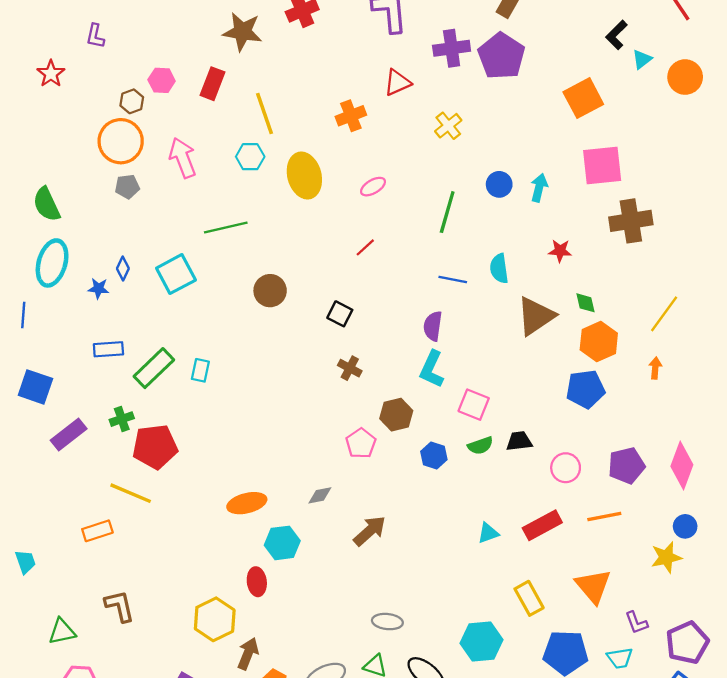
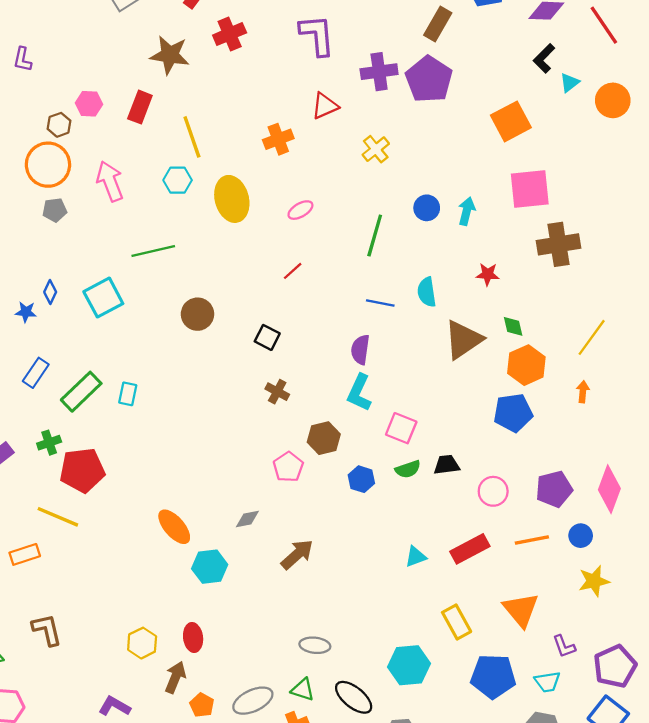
blue rectangle: (108, 349) -> (36, 373), turned -52
orange ellipse: (247, 503) -> (174, 527), turned 63
blue circle: (685, 526) -> (581, 536), moved
red ellipse: (257, 582) -> (193, 637), moved
yellow hexagon: (215, 619) -> (142, 643), size x0.7

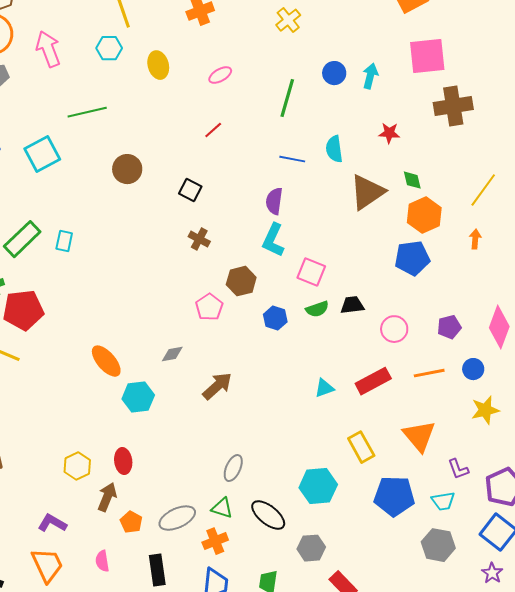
yellow ellipse: (232, 199) -> (158, 65), size x0.7
purple pentagon: (554, 489) -> (449, 327), size x0.7
gray ellipse: (315, 645) -> (233, 468), turned -72

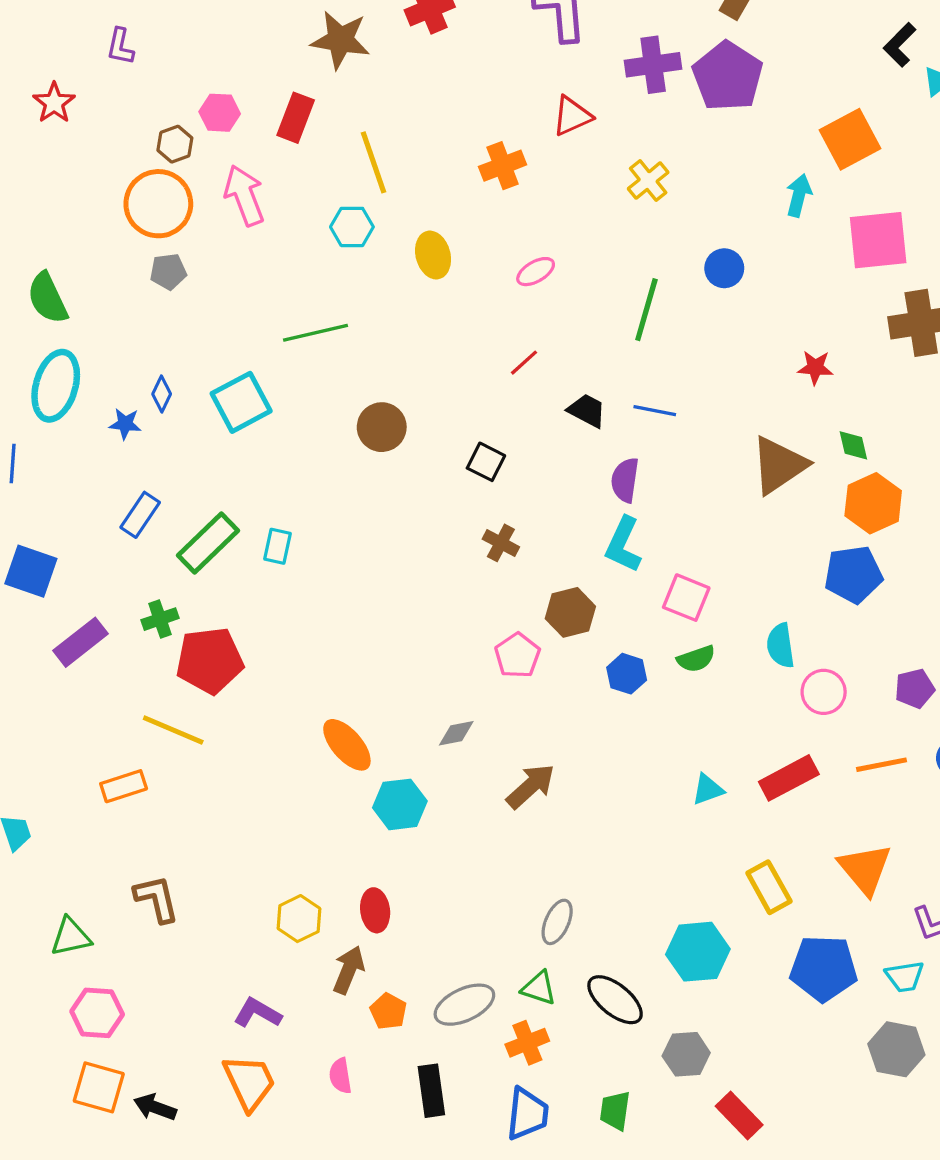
pink arrow: (48, 49) -> (244, 195), moved
cyan arrow: (370, 76) -> (799, 195), moved
cyan semicircle: (334, 149) -> (781, 646), moved
black trapezoid: (352, 305) -> (587, 411), moved, turned 35

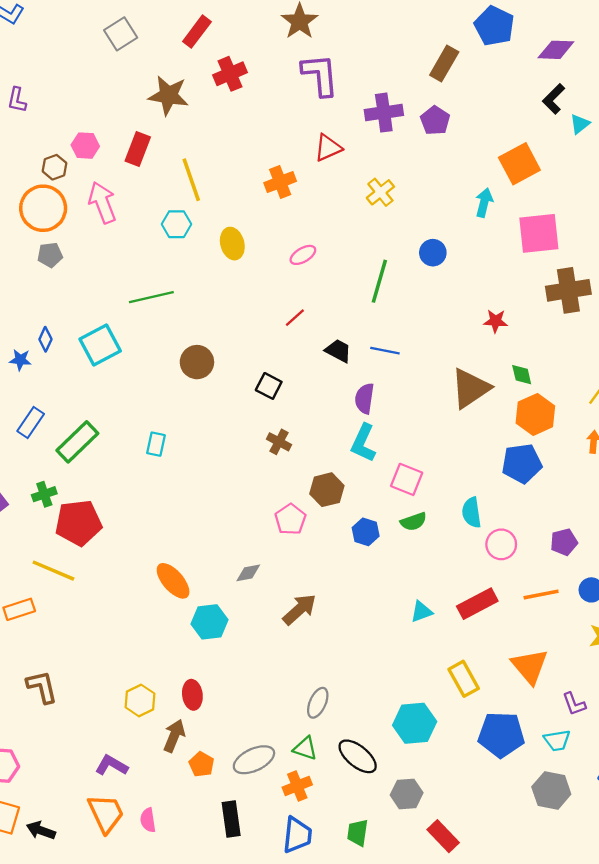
purple pentagon: (728, 76) -> (435, 120), size x0.6
cyan rectangle: (277, 546) -> (156, 444), moved
pink semicircle: (340, 1076) -> (148, 820), moved

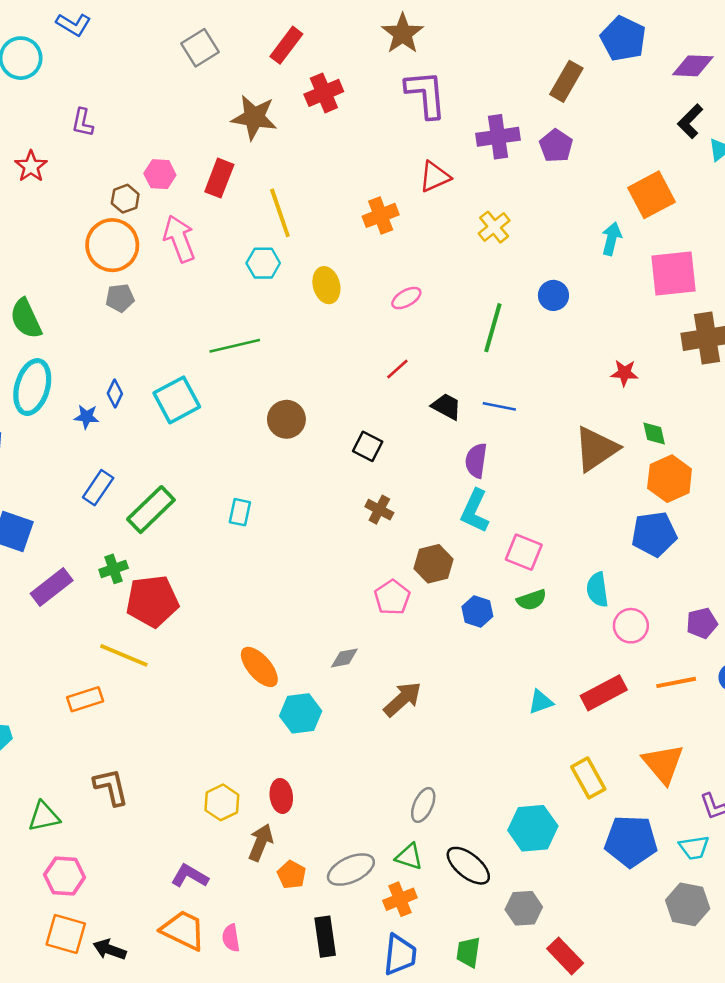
orange trapezoid: (106, 813) -> (183, 930), turned -39

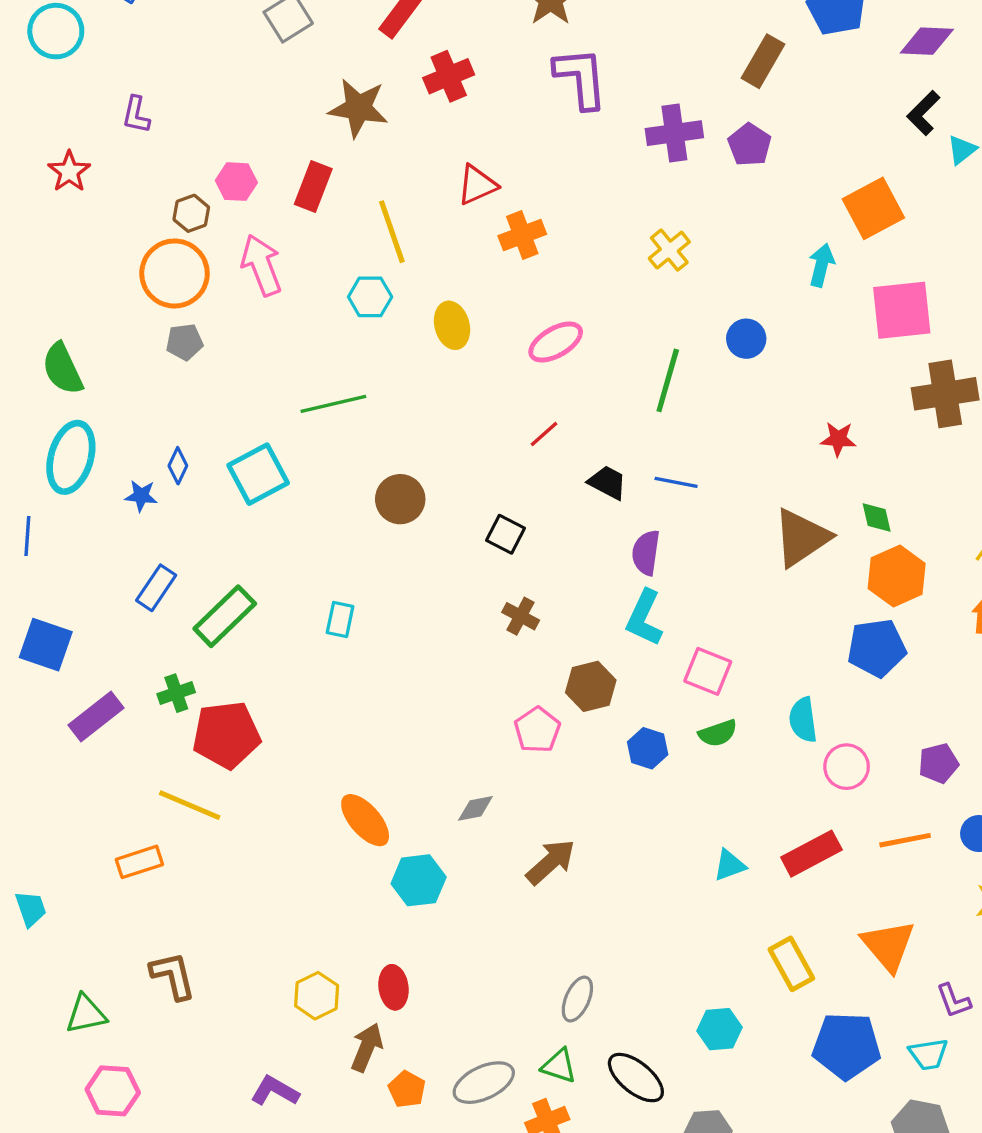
red triangle: (435, 177) -> (477, 185), moved
pink ellipse: (406, 298) -> (556, 342), size x1.4
cyan hexagon: (533, 828) -> (719, 1029), size x0.7

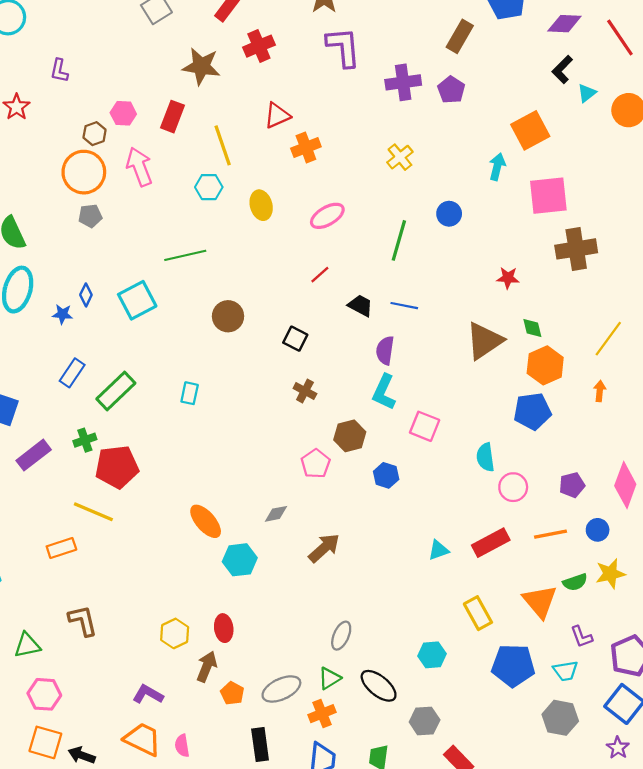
green semicircle: (718, 733) -> (575, 582), moved
green triangle: (559, 1066) -> (329, 678), turned -50

